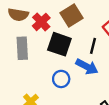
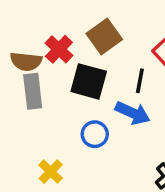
brown semicircle: (18, 15) -> (26, 61), moved

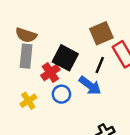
brown square: (104, 37) -> (101, 33), moved
red cross: (59, 49) -> (50, 73), moved
yellow cross: (51, 172) -> (28, 101), moved

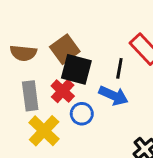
brown square: (101, 33) -> (65, 49), moved
gray rectangle: (26, 56) -> (30, 96), moved
yellow cross: (28, 101) -> (44, 131), size x1.5

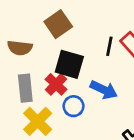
brown square: (65, 49) -> (58, 24), moved
black line: (119, 68) -> (109, 46), moved

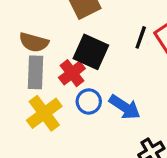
brown semicircle: (20, 48) -> (34, 42), moved
blue arrow: (104, 90) -> (125, 107), moved

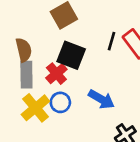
brown semicircle: (34, 42) -> (24, 50), turned -115
blue circle: (89, 102) -> (60, 102), moved

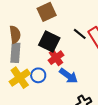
black line: (111, 41) -> (80, 34), turned -72
red cross: (56, 74) -> (56, 58), moved

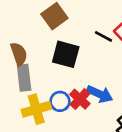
red cross: (56, 58) -> (80, 99), moved
yellow cross: (20, 78) -> (36, 109), turned 30

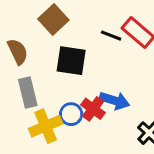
brown semicircle: (19, 54) -> (18, 52), moved

